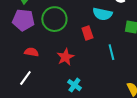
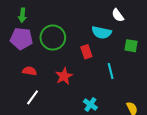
white line: (25, 78) -> (33, 97), moved
cyan cross: (74, 85) -> (90, 104), moved

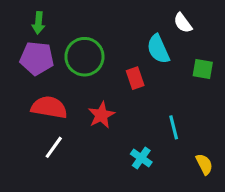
cyan semicircle: (102, 32) -> (158, 49), turned 54
red semicircle: (30, 71) -> (49, 107), size x1.6
cyan line: (111, 71) -> (174, 127), moved

